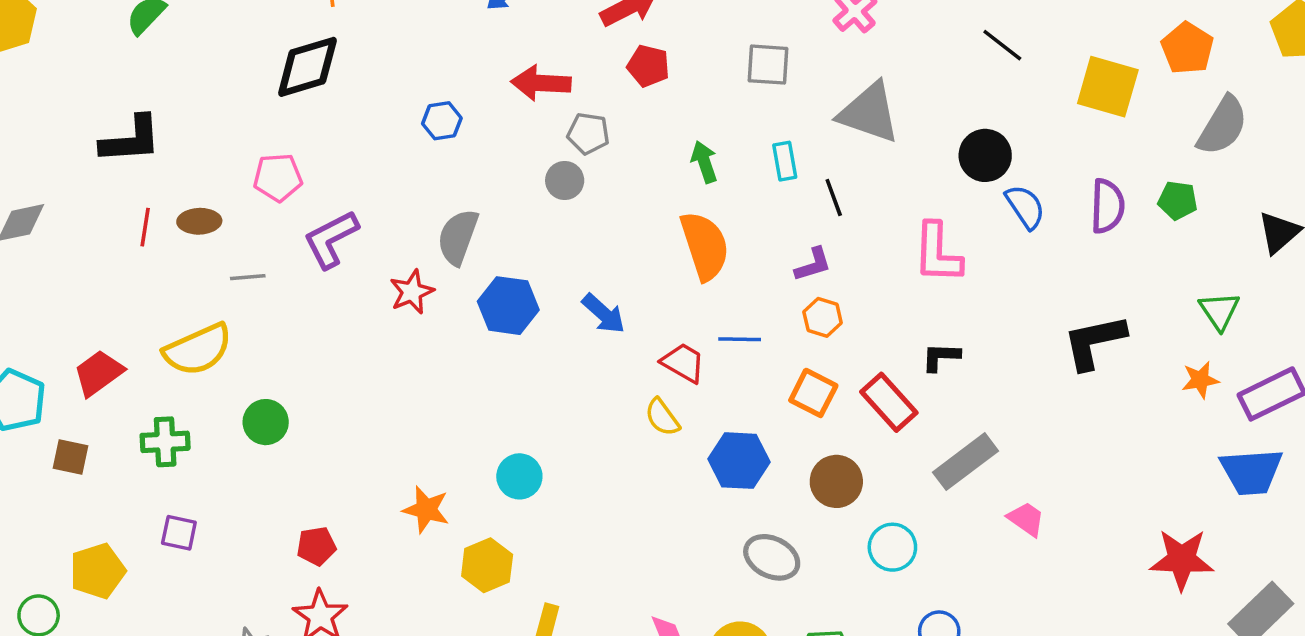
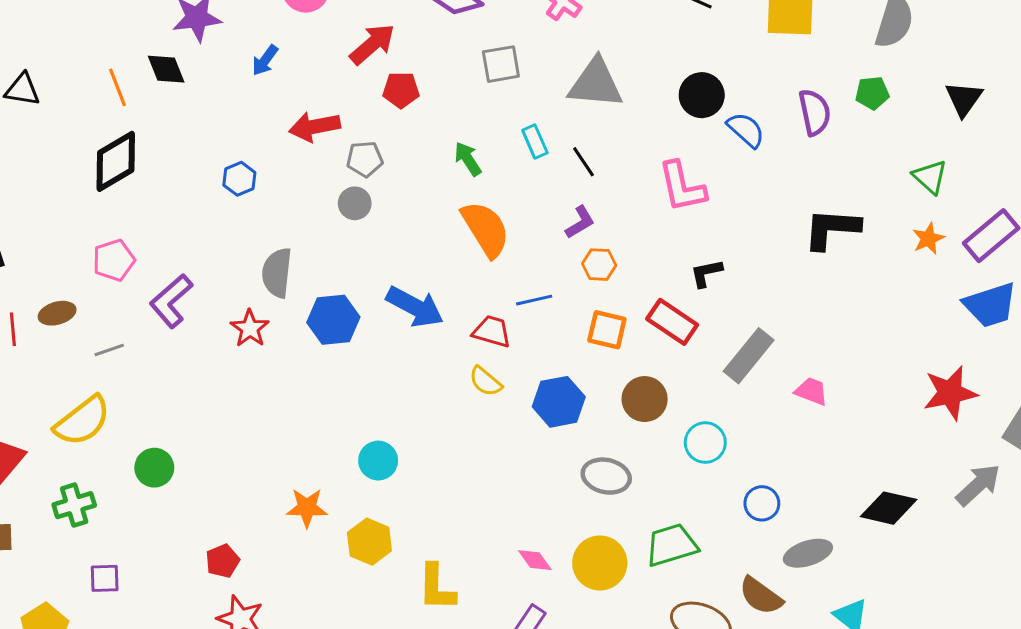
blue arrow: (604, 314) -> (415, 307), size x1.4
black L-shape: (1094, 342) -> (832, 229), turned 30

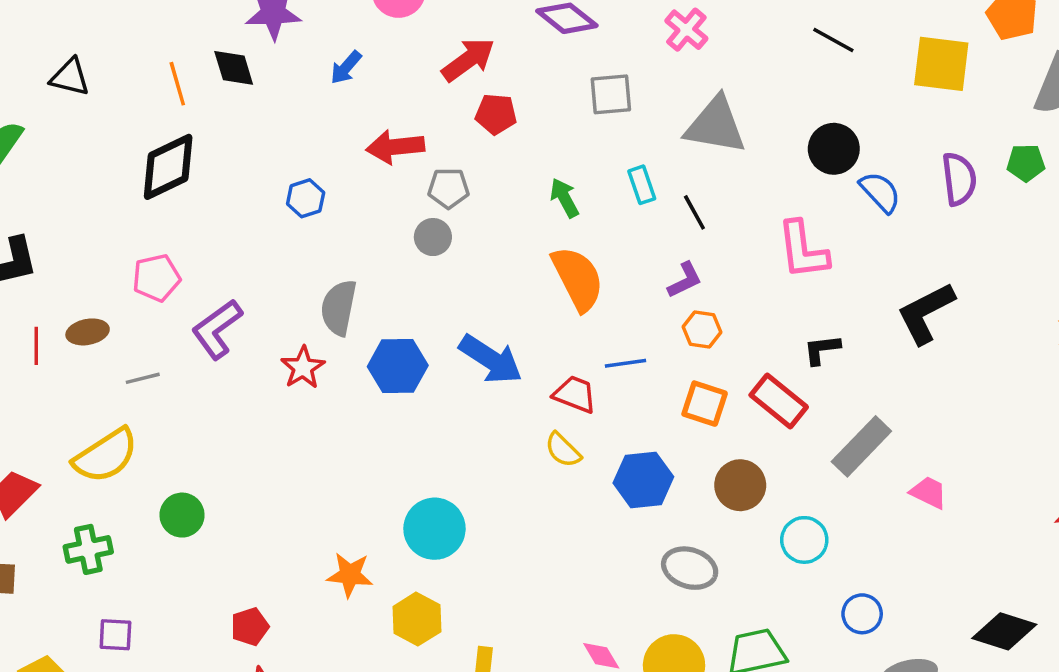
black L-shape: (832, 229) -> (926, 313), moved, turned -36
cyan circle: (378, 461) -> (434, 529), size x1.4

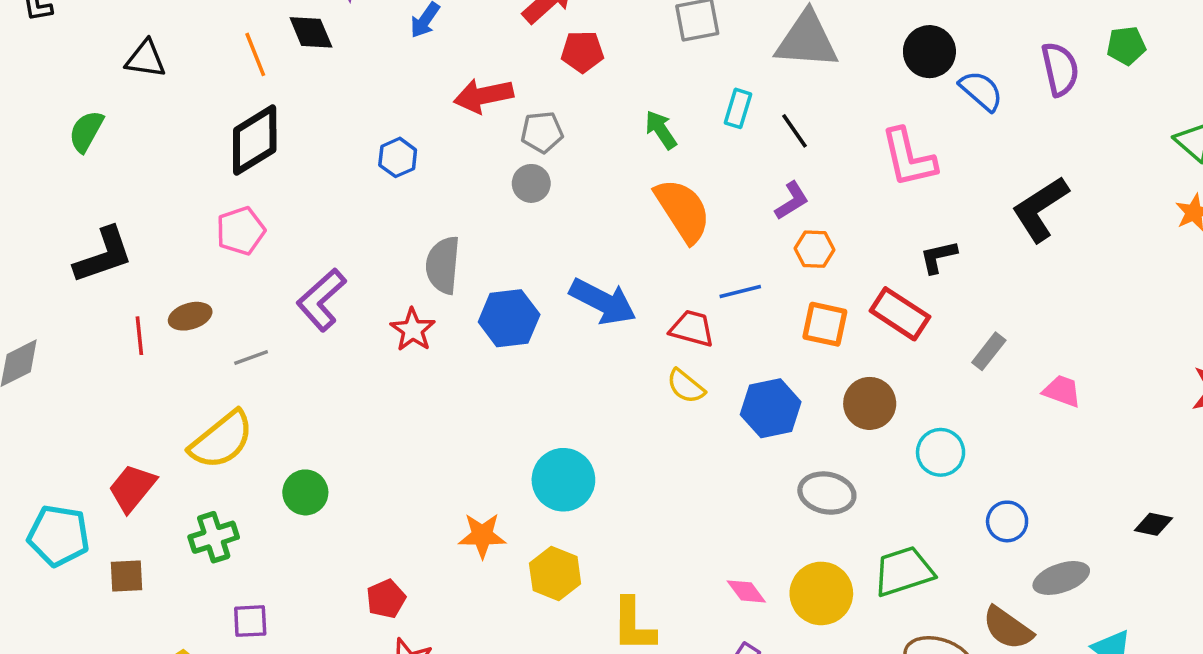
cyan rectangle: (642, 185) -> (738, 108), turned 42
pink pentagon: (156, 278) -> (241, 231), moved
gray rectangle: (861, 446) -> (989, 351), size x0.6
black diamond: (1004, 631) -> (1153, 524), size x0.6

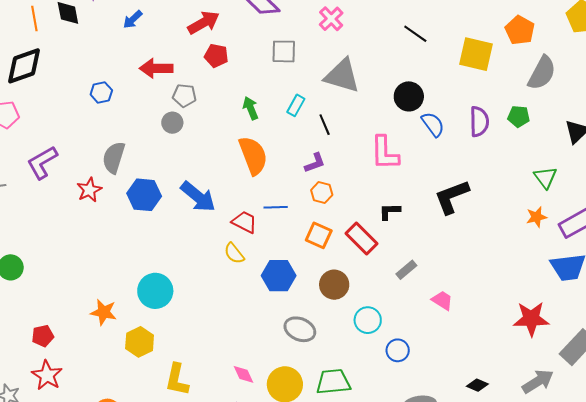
blue circle: (1007, 521) -> (398, 350), moved

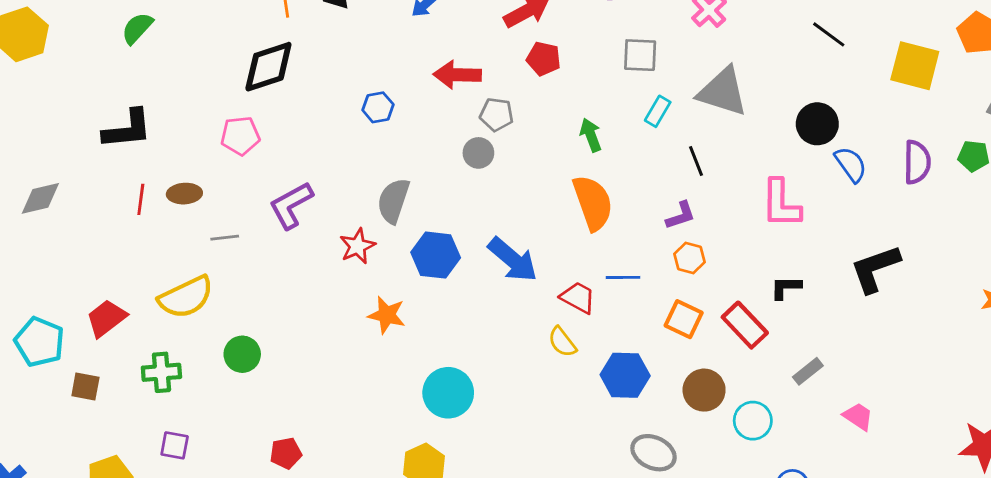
cyan rectangle: (296, 105) -> (658, 111), moved
orange star: (104, 312) -> (387, 315), moved
cyan circle: (368, 320) -> (753, 421), moved

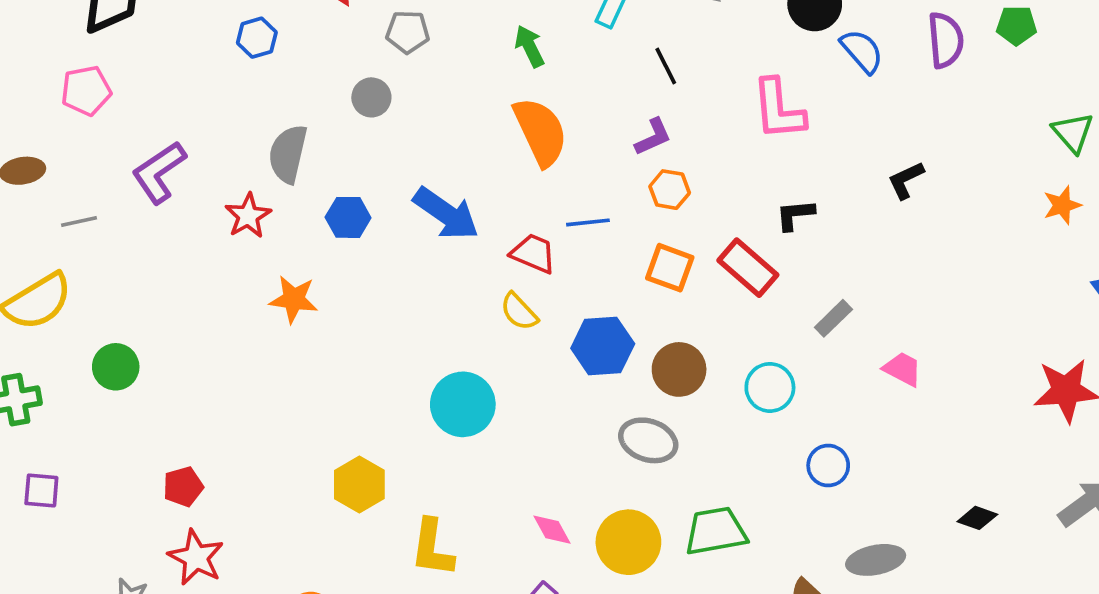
gray circle: (478, 153) -> (371, 97), moved
blue hexagon: (436, 255) -> (348, 217), size x0.7
black L-shape: (875, 269) -> (906, 180), size x0.6
brown circle: (704, 390) -> (679, 369), moved
cyan circle: (448, 393) -> (463, 404), moved

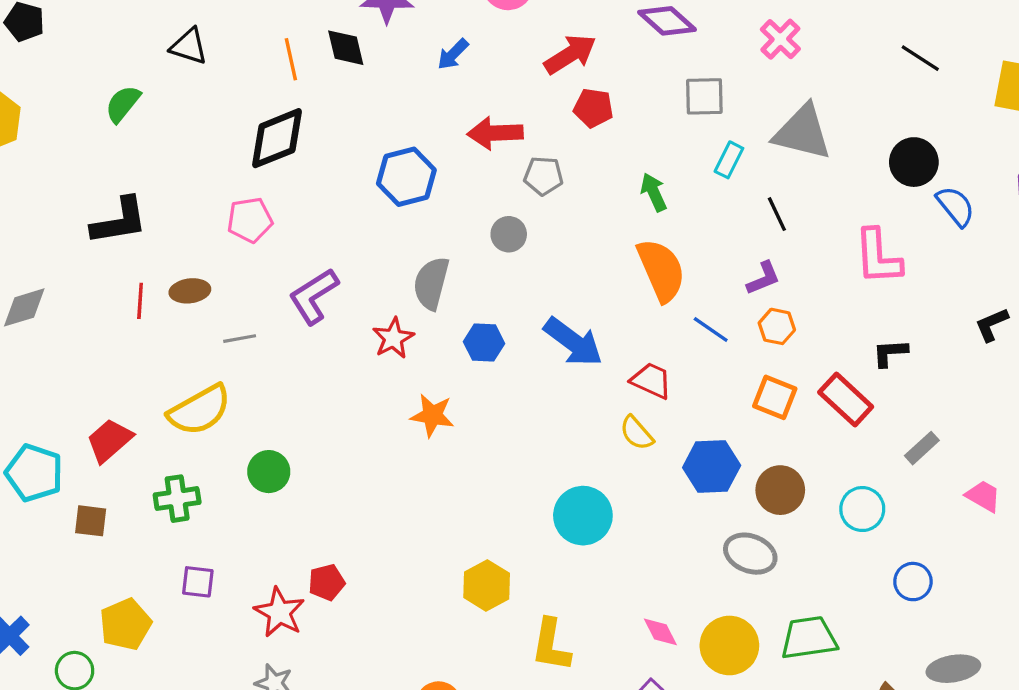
blue hexagon: (257, 38) -> (406, 177), size x1.6
blue line: (588, 222) -> (711, 329), moved, turned 39
red star: (196, 557) -> (279, 612), moved

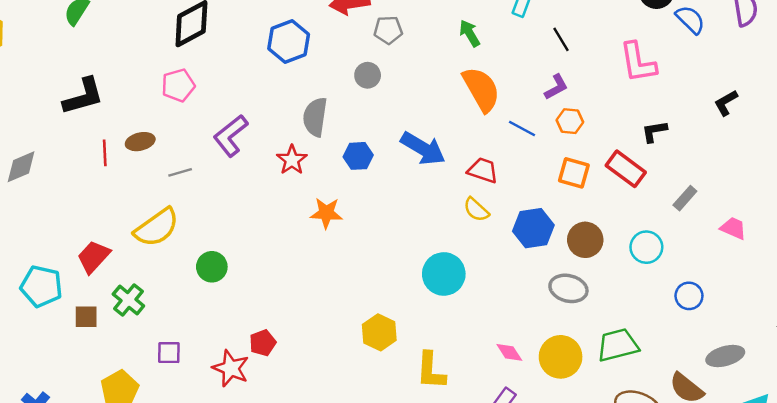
green cross: (177, 499) -> (128, 300), moved, turned -36

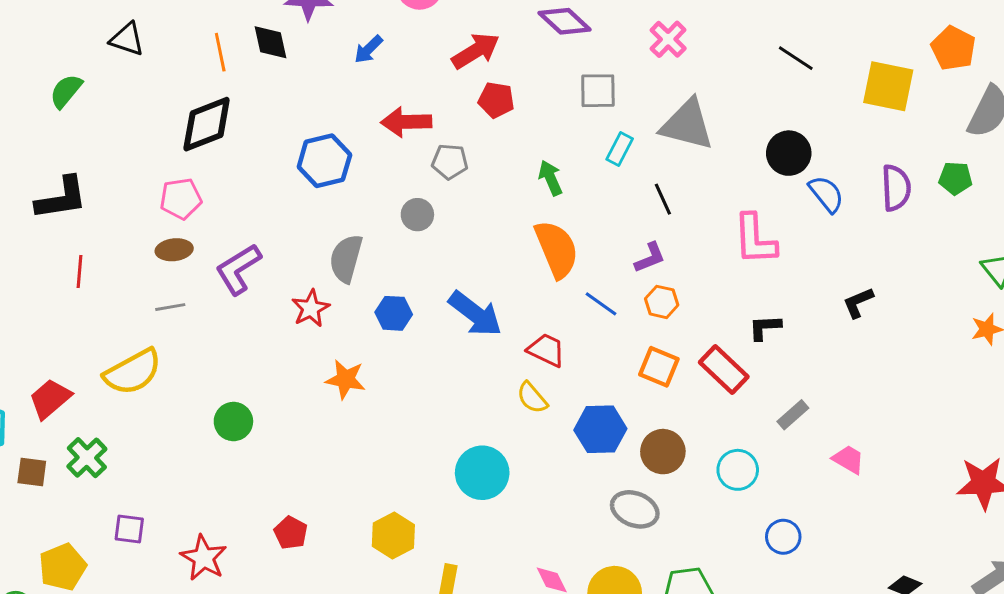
brown ellipse: (140, 142) -> (174, 250), moved
green circle: (212, 267) -> (233, 422), moved
red pentagon: (263, 343) -> (291, 533), moved, turned -30

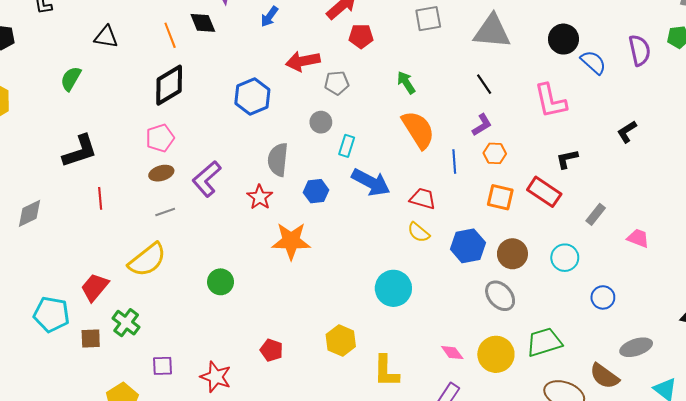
cyan rectangle: (620, 149) -> (347, 146), moved
blue line: (601, 304) -> (454, 162), turned 60
orange star: (346, 379) -> (291, 241), size x1.4
gray ellipse: (635, 509) -> (500, 296), turned 36

